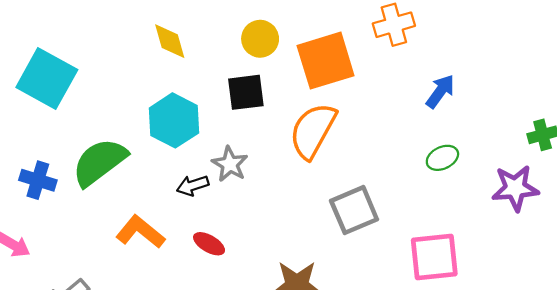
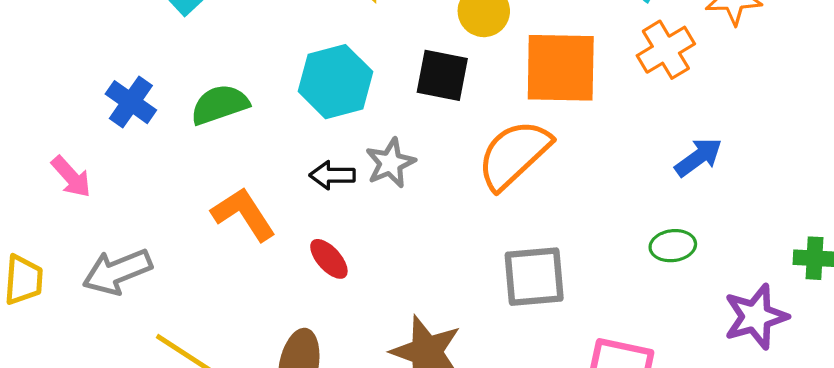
orange cross: (394, 25) -> (666, 50), turned -33
green semicircle: (99, 162) -> (220, 105), size x0.7
purple star: (515, 188) -> (756, 317), turned -30

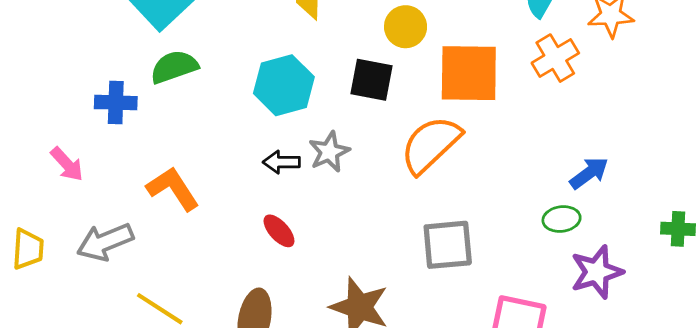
blue cross: (131, 102) -> (116, 103), turned -33
green semicircle: (220, 105) -> (174, 67), moved
blue arrow: (698, 157) -> (589, 173), moved
orange L-shape: (244, 214) -> (173, 189), moved
purple star: (756, 317) -> (597, 272), moved

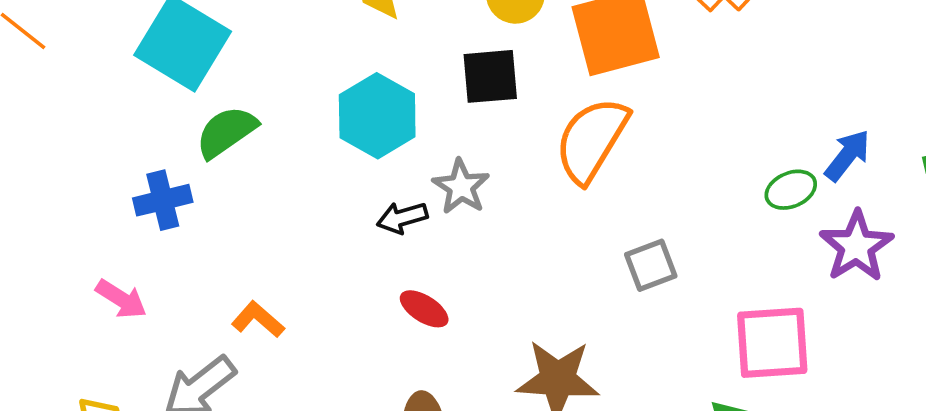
blue arrow: (589, 173) -> (847, 155), moved
orange L-shape: (173, 189) -> (258, 319), moved, size x0.7
gray square: (448, 245) -> (651, 265), size x0.7

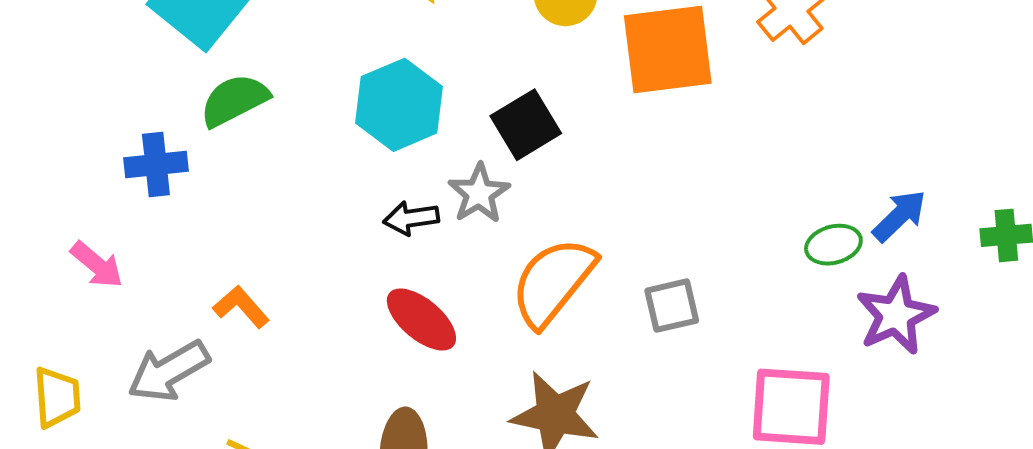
black square: (490, 76) -> (526, 125), moved, turned -34
orange semicircle: (592, 140) -> (553, 282), moved
red ellipse: (424, 309) -> (421, 320), size x1.4

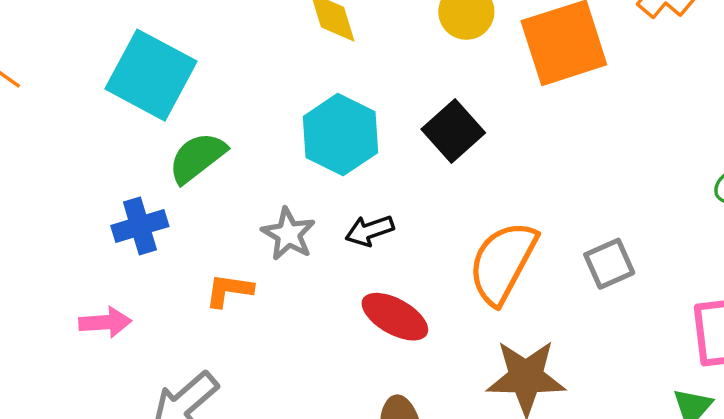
gray star: (479, 193) -> (288, 234), moved
pink arrow: (97, 265) -> (105, 322), turned -33
orange L-shape: (241, 307) -> (229, 290), moved, turned -30

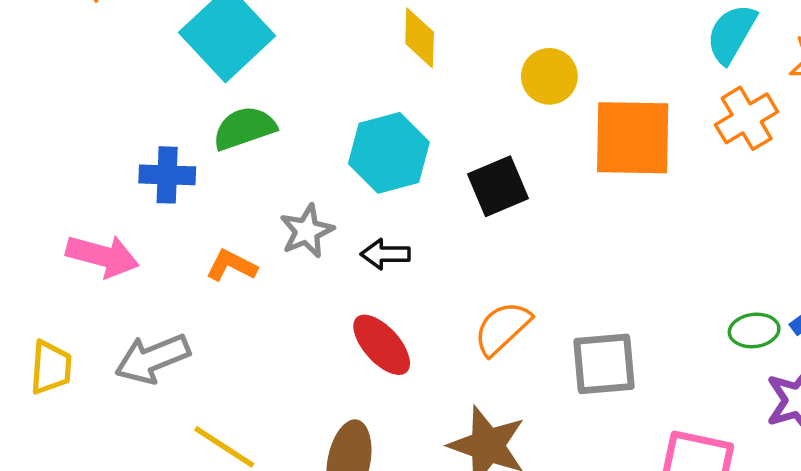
orange semicircle: (503, 263) -> (502, 328), size x0.7
gray square: (609, 264) -> (604, 364), size x1.4
pink arrow: (105, 322) -> (103, 256), size x1.4

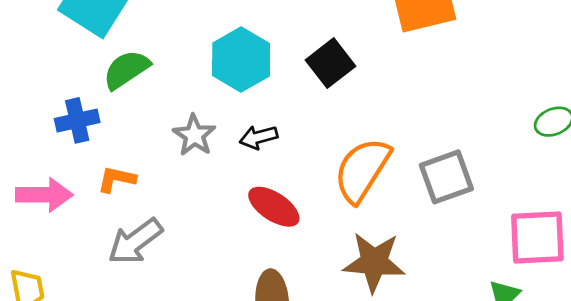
orange L-shape: (232, 266) -> (116, 179), moved
orange semicircle: (502, 328) -> (362, 170), size x1.4
gray arrow: (152, 359) -> (135, 241), moved

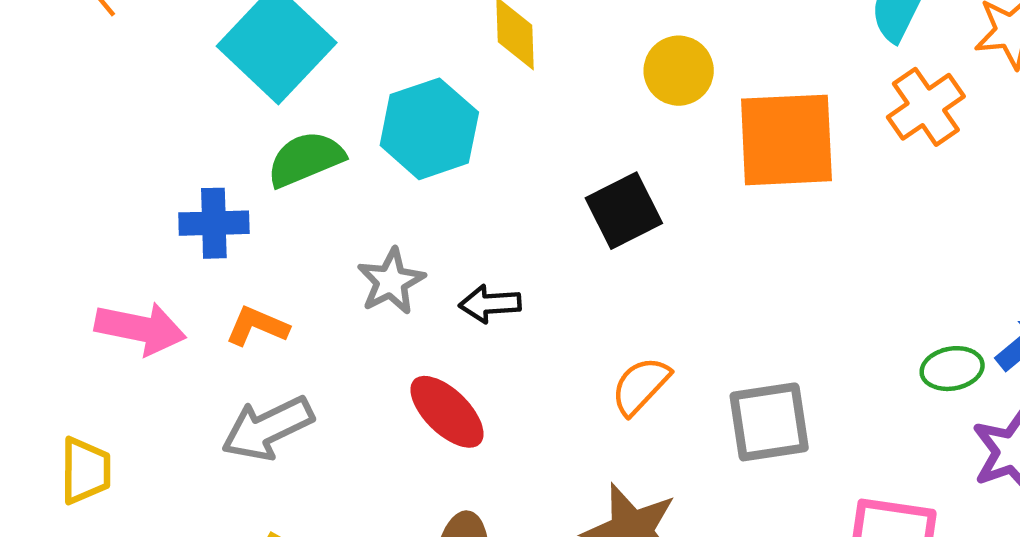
cyan hexagon: (241, 60) -> (429, 129), moved
orange semicircle: (362, 170) -> (641, 386), size x0.6
red ellipse: (274, 207) -> (447, 412), moved

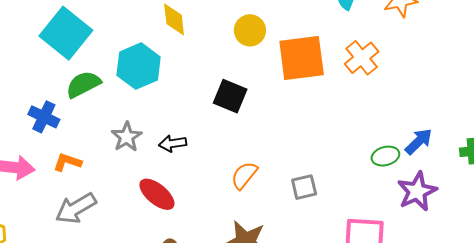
orange cross: (926, 107) -> (362, 58), moved
black square: (624, 211) -> (230, 96), turned -36
blue cross: (214, 223) -> (44, 117), turned 32
gray square: (769, 422) -> (304, 187), size x0.7

